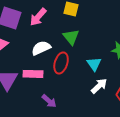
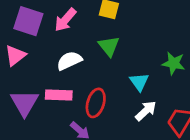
red ellipse: (61, 63) -> (96, 103), moved

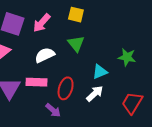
cyan triangle: (139, 82) -> (100, 72), turned 42
white arrow: (146, 111) -> (95, 94), moved

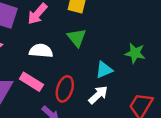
white semicircle: (45, 55) -> (41, 51), turned 30
pink rectangle: (36, 82) -> (31, 82), turned 30

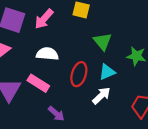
green triangle: (77, 38) -> (103, 42), moved
red ellipse: (65, 89) -> (79, 74), moved

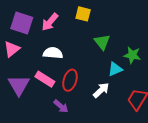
cyan triangle: (107, 72) -> (115, 69), moved
red ellipse: (79, 74) -> (70, 80), moved

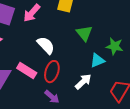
white semicircle: (53, 53) -> (46, 45), moved, turned 42
purple arrow: (61, 106) -> (52, 97), moved

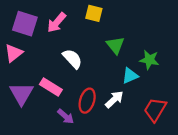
red ellipse: (52, 72) -> (87, 101), moved
purple arrow: (52, 97) -> (66, 116), moved

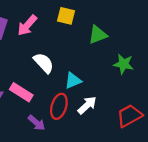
green triangle: (115, 45) -> (98, 35), moved, turned 48
cyan triangle: (130, 76) -> (73, 80), moved
red trapezoid: (155, 110) -> (129, 116), turned 30

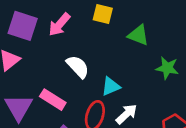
green triangle: (98, 35) -> (138, 35), turned 42

